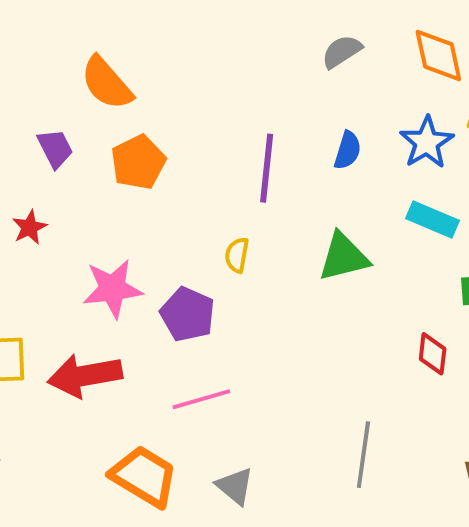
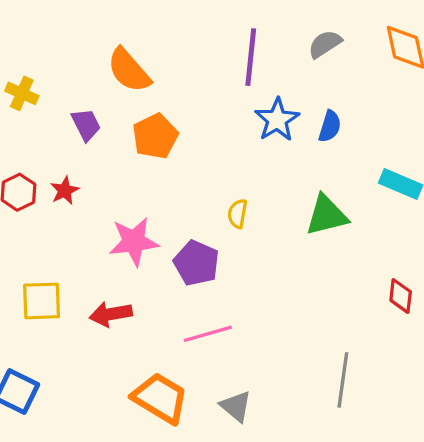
blue star: (427, 142) -> (277, 120), moved
purple line: (267, 168) -> (251, 57), moved
red arrow: (85, 376) -> (111, 314), size x0.7

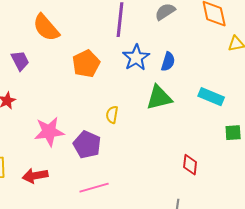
orange pentagon: (155, 136) -> (86, 64), moved
green triangle: (326, 215) -> (159, 98), moved
red diamond: (401, 296) -> (190, 165), moved

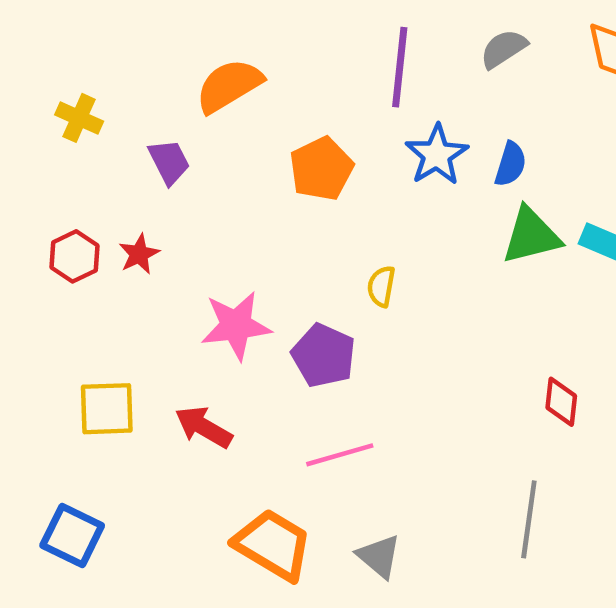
orange semicircle: (46, 28) -> (229, 86), turned 100
green triangle: (159, 98) -> (531, 236), moved
red arrow: (35, 176) -> (204, 427), turned 40

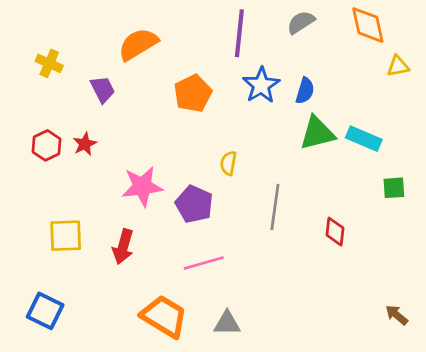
red arrow: (204, 427) -> (123, 247), turned -104
gray line: (529, 519) -> (275, 207), moved
gray triangle: (379, 556) -> (227, 323), turned -40

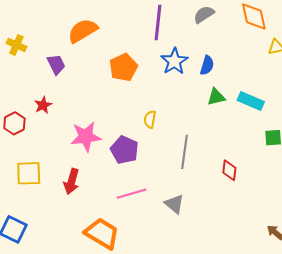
green triangle: (317, 133) -> (216, 97), size x0.7
red hexagon: (46, 145) -> (14, 123), moved
gray triangle: (227, 323) -> (174, 204), moved, turned 40

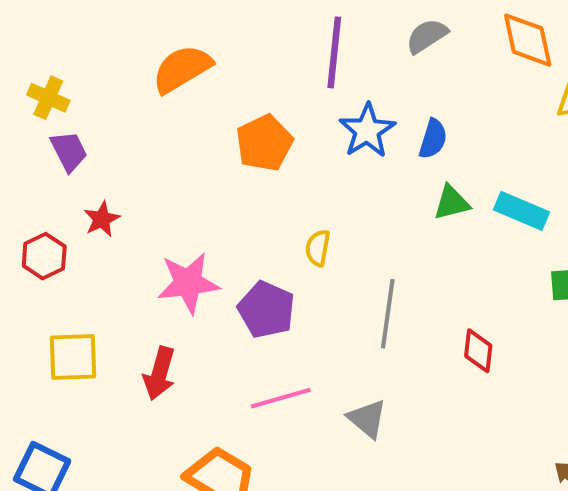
purple trapezoid: (56, 64) -> (69, 151), moved

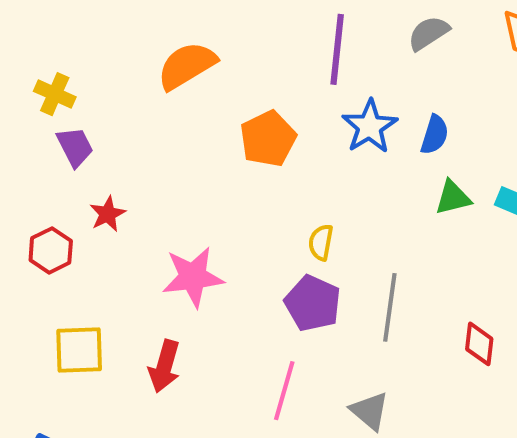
purple pentagon: (266, 310) -> (313, 303), moved
pink line: (281, 398) -> (284, 391), turned -58

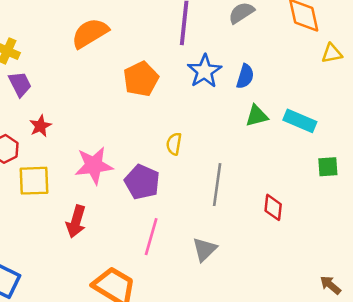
purple pentagon: (313, 303) -> (142, 182), moved
yellow square: (79, 350) -> (34, 181), moved
gray triangle: (370, 411) -> (204, 249), turned 36

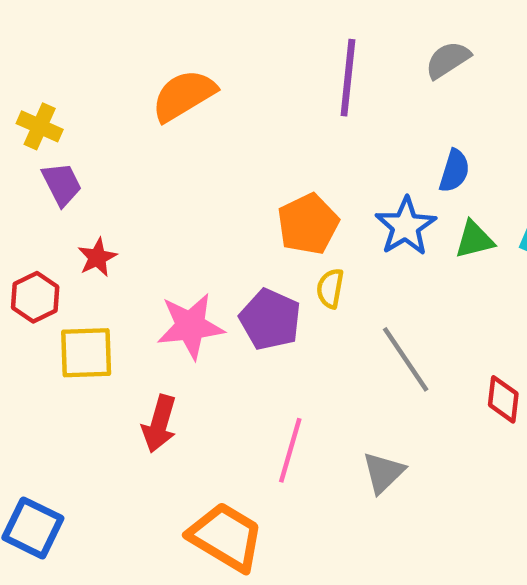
blue star: (204, 71) -> (406, 226), moved
orange pentagon: (141, 79) -> (308, 224), moved
purple pentagon: (142, 182) -> (270, 319), moved
gray line: (217, 185) -> (406, 359), turned -42

